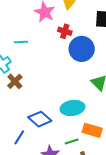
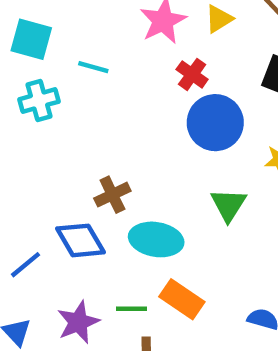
brown cross: (15, 81) -> (112, 195), moved

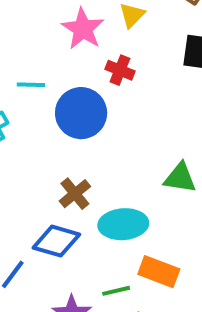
blue circle: (215, 123) -> (81, 113), moved
green triangle: (228, 205) -> (180, 178), turned -40
blue diamond: (81, 240) -> (56, 241), turned -30

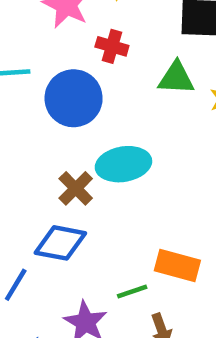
green triangle: (180, 178) -> (176, 78), moved
cyan ellipse: (123, 224) -> (123, 164), moved

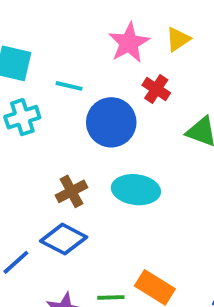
brown cross: (76, 188) -> (71, 191), moved

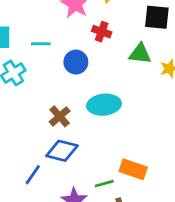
blue circle: (111, 122) -> (76, 62), size x0.7

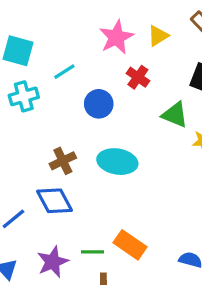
cyan line: (41, 44) -> (64, 72), turned -48
blue diamond: (62, 151) -> (55, 201), turned 32

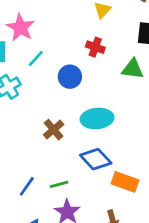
pink star: (116, 37) -> (20, 28), moved
blue diamond: (55, 201) -> (96, 159), moved
green line: (92, 252) -> (59, 184), moved

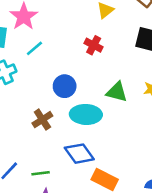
green triangle: (133, 69) -> (117, 92), moved
blue circle: (70, 77) -> (65, 86), moved

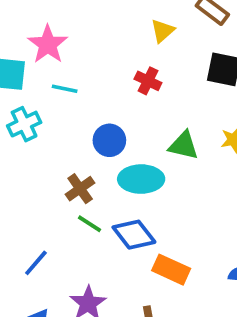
cyan line: (34, 48) -> (65, 89), turned 54
green line: (41, 173) -> (89, 224), moved, turned 42

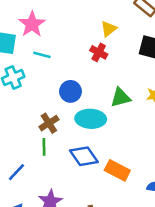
yellow triangle: (163, 31) -> (109, 29), moved
green triangle: (183, 145) -> (121, 97), turned -30
green line: (89, 224) -> (44, 147), moved, turned 54
orange rectangle: (171, 270) -> (117, 170), moved

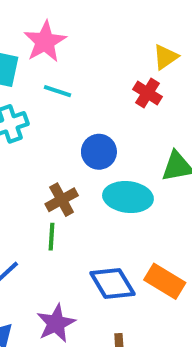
blue diamond: (84, 156) -> (112, 283), moved

